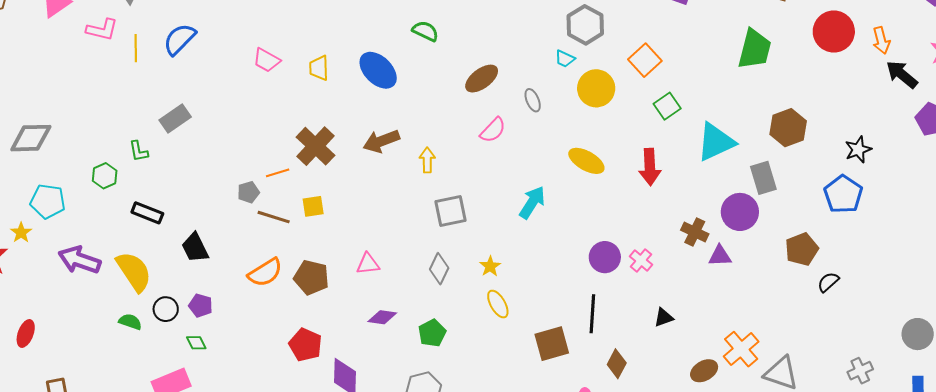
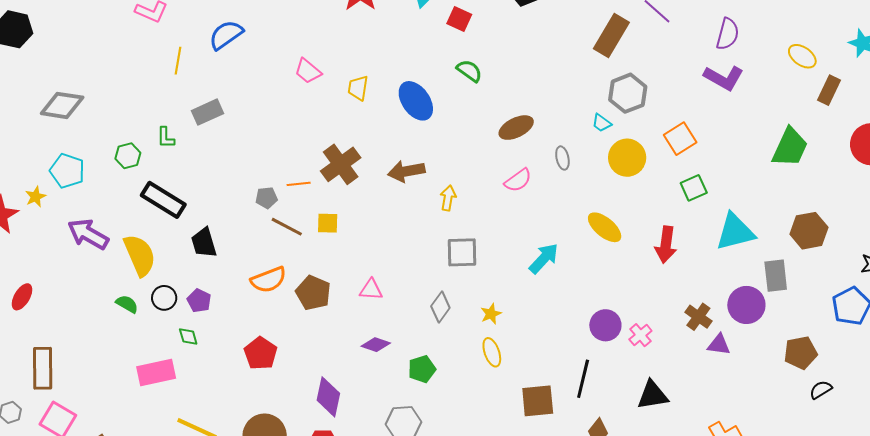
yellow line: (136, 48) -> (178, 61), moved
black rectangle: (147, 213) -> (163, 200), size x1.4
black triangle: (664, 318) -> (653, 395), size x1.6
red pentagon: (305, 345) -> (261, 353), moved

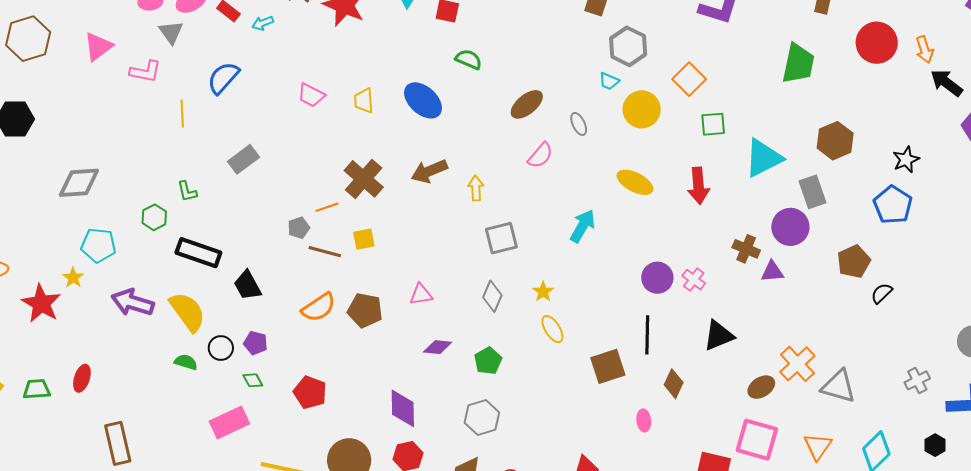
gray rectangle: (207, 112) -> (243, 159), moved
green square: (694, 188) -> (713, 124), turned 32
red pentagon: (261, 353) -> (310, 392), moved

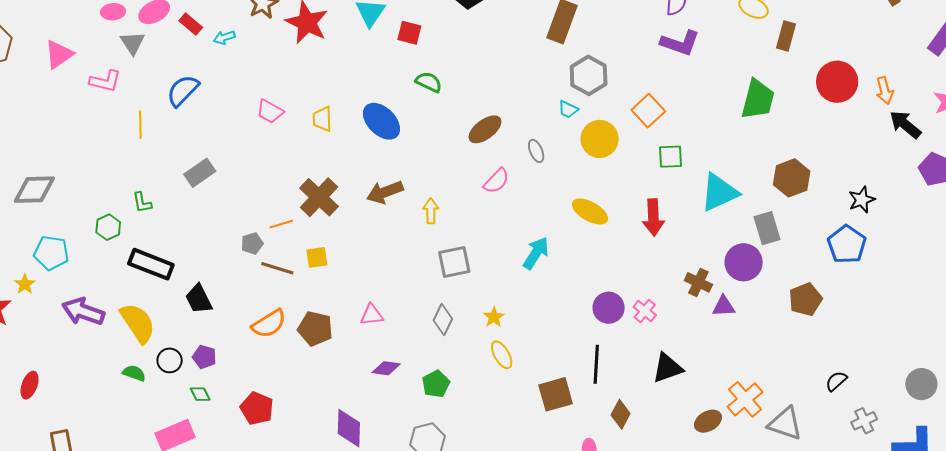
black semicircle: (882, 293) -> (836, 381), moved

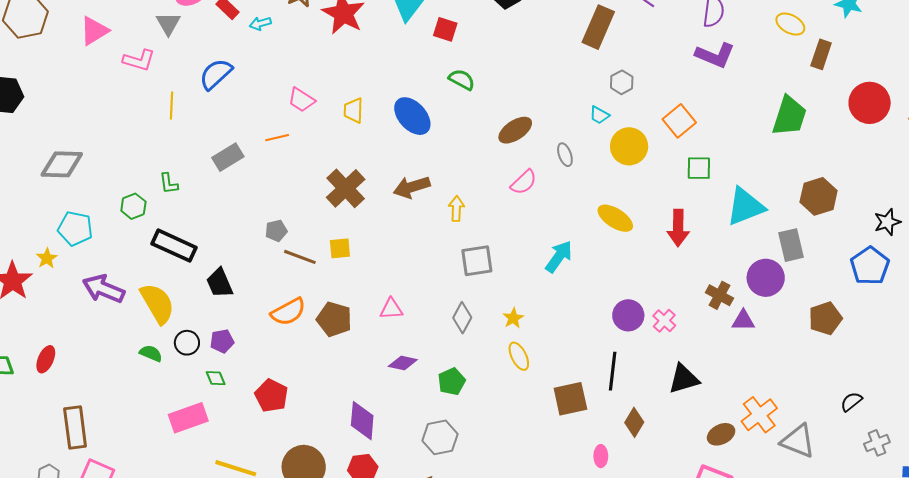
gray hexagon: (589, 75) -> (622, 82), size x0.6
orange line: (281, 224) -> (277, 138), moved
purple pentagon: (204, 357) -> (222, 341), turned -30

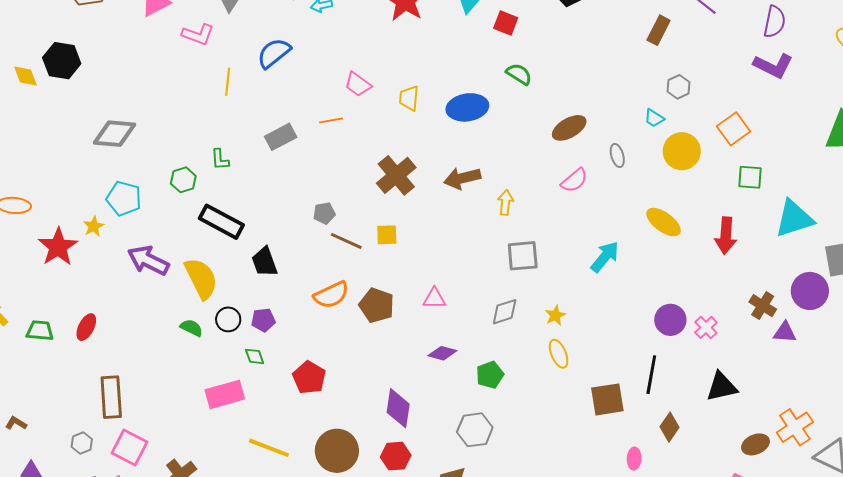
brown rectangle: (598, 27) -> (659, 30), size x0.7
blue ellipse: (412, 116) -> (467, 107), turned -60
gray diamond: (462, 318) -> (505, 312), turned 40

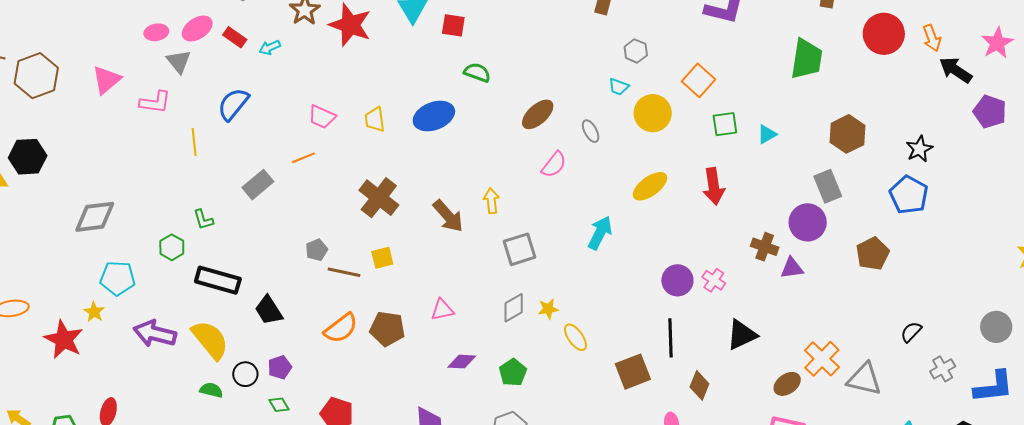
brown arrow: (462, 178) -> (448, 216), moved, turned -105
cyan triangle: (794, 219) -> (767, 134), moved, size x0.5
yellow ellipse: (664, 222) -> (650, 186), turned -60
yellow star: (555, 315) -> (548, 309), moved, turned 30

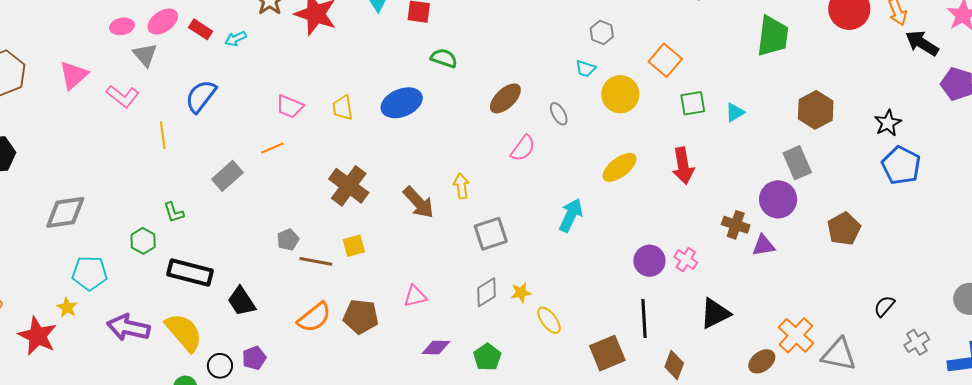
pink L-shape: (155, 102) -> (123, 96), turned 32
blue pentagon: (909, 195) -> (901, 165), moved

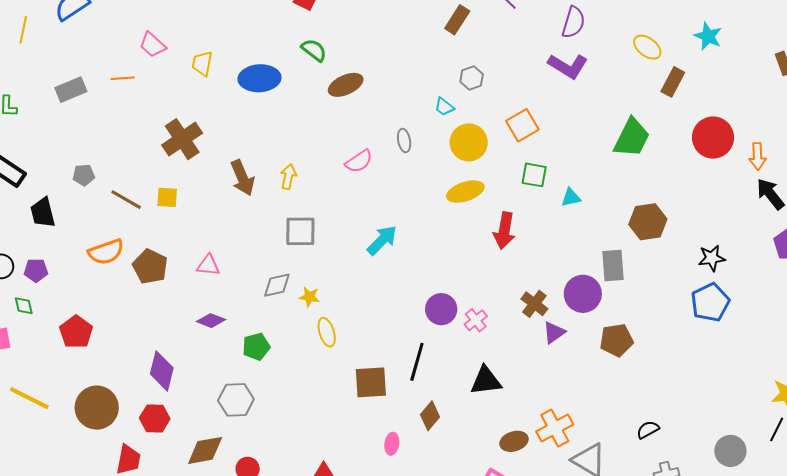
brown ellipse: (505, 98) -> (346, 85), moved
yellow ellipse: (619, 167) -> (465, 192), moved
brown pentagon: (844, 229) -> (616, 340), moved
gray pentagon: (288, 240) -> (84, 175), moved
purple triangle: (764, 245) -> (554, 332), turned -45

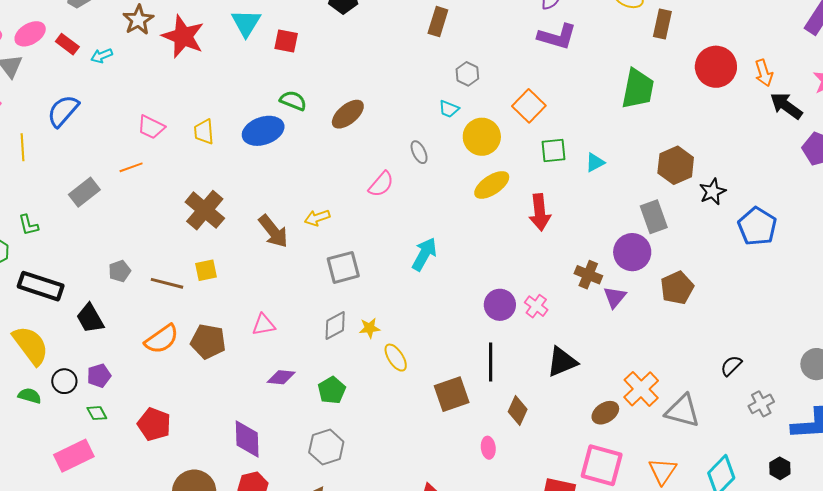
green semicircle: (314, 50) -> (293, 101), moved
yellow arrow: (288, 177) -> (317, 218), turned -105
black star: (712, 258) -> (713, 192), moved

